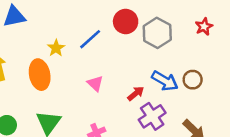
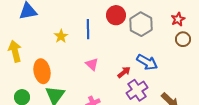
blue line: (90, 39) -> (88, 29), turned -48
orange ellipse: (40, 75) -> (42, 71), moved
brown circle: (193, 80) -> (183, 39), moved

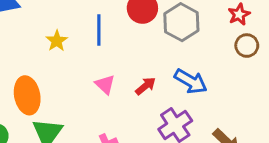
red arrow: (124, 72) -> (146, 86), moved

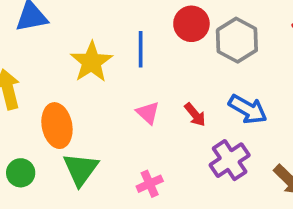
yellow star: (57, 41) -> (92, 62), size x1.6
red arrow: (146, 86) -> (195, 115), turned 90

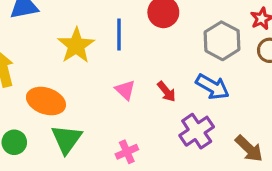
gray hexagon: (237, 40) -> (222, 41), moved
orange ellipse: (57, 126) -> (46, 101), turned -60

